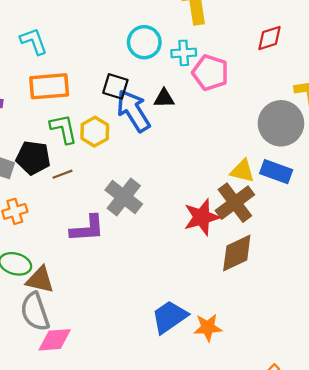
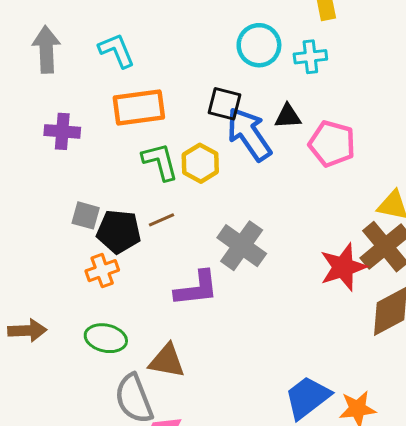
pink pentagon: (210, 73) -> (332, 144), moved
black pentagon: (33, 158) -> (119, 232), moved
brown triangle: (40, 280) -> (167, 361), moved

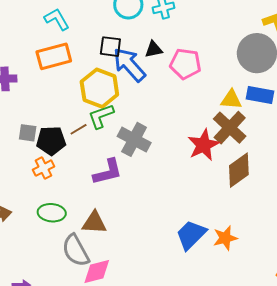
cyan L-shape: (117, 50) -> (57, 19), moved
green L-shape: (160, 162) -> (101, 116), moved, turned -88
yellow hexagon: (200, 163) -> (99, 88), size x1.5

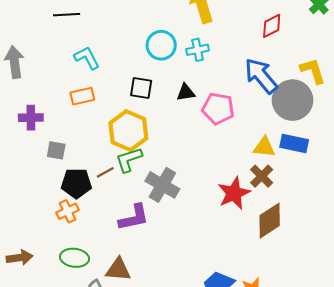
orange rectangle: (54, 56) -> (82, 96), size x0.7
blue arrow: (129, 65) -> (261, 76), moved
brown cross: (230, 128) -> (262, 176), size x0.7
gray square: (28, 133) -> (56, 150), moved

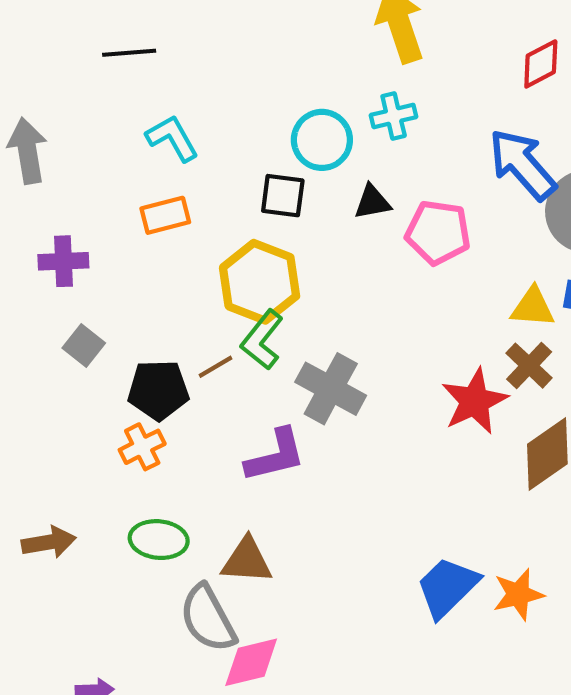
cyan circle: (161, 45) -> (322, 140), moved
gray square: (56, 150) -> (84, 346), moved, turned 30
green L-shape: (129, 160) -> (262, 340), turned -32

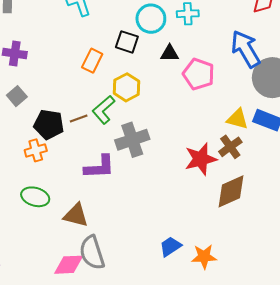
orange rectangle: (165, 215) -> (92, 61), moved, turned -60
yellow hexagon: (260, 282) -> (126, 87), moved, size x0.7
gray cross: (331, 389) -> (132, 140), turned 32
blue trapezoid: (447, 587) -> (170, 246), size x0.7
gray semicircle: (208, 618) -> (92, 253), moved

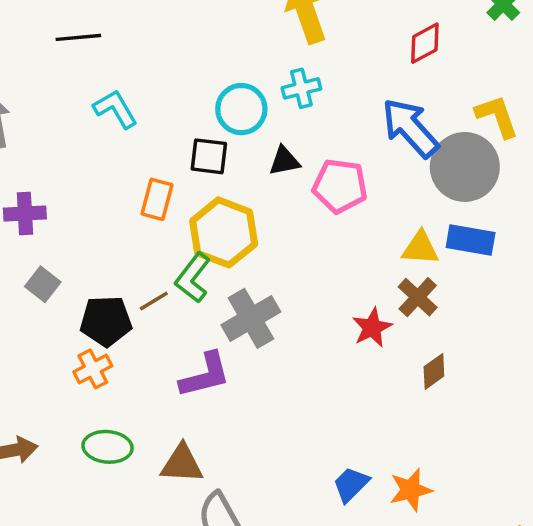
yellow hexagon: (126, 87) -> (224, 232), size x1.4
red star: (201, 159) -> (372, 328), size x0.7
brown diamond: (231, 191) -> (434, 371), size x0.6

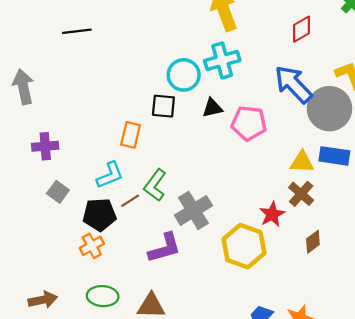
cyan cross: (301, 88) -> (222, 60), size x1.4
cyan L-shape: (115, 109) -> (110, 175), moved, turned 100
yellow hexagon: (224, 232) -> (244, 246), moved

